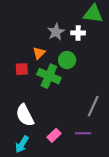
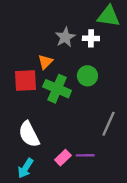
green circle: (67, 60) -> (87, 76), moved
red square: (22, 69) -> (25, 80), size x1.5
purple line: (83, 133) -> (85, 155), moved

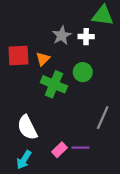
red square: (25, 80) -> (18, 55), moved

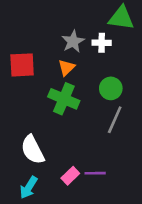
orange triangle: (43, 59) -> (66, 68), moved
green circle: (83, 72) -> (111, 88), moved
gray line: (103, 118) -> (115, 120), moved

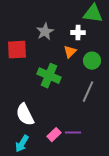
gray star: (73, 41) -> (45, 32), moved
orange triangle: (66, 68) -> (70, 52), moved
green circle: (111, 88) -> (92, 61), moved

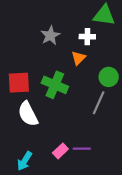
red square: (17, 50) -> (19, 83), moved
green circle: (92, 61) -> (109, 77), moved
white semicircle: (25, 115) -> (28, 114), moved

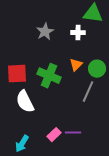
orange triangle: (78, 58) -> (76, 65), moved

